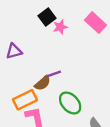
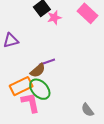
green ellipse: (70, 103) -> (40, 89), moved

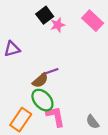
orange rectangle: (21, 86) -> (21, 120), moved, turned -30
pink L-shape: (30, 103) -> (56, 116), moved

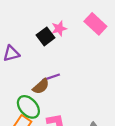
black square: (45, 15) -> (45, 36), moved
green ellipse: (42, 100) -> (28, 107), moved

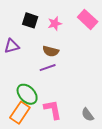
black square: (45, 36) -> (30, 20), moved, turned -35
brown semicircle: (41, 86) -> (51, 51), moved, turned 56

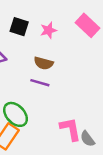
purple line: (48, 68) -> (40, 83), turned 35
pink L-shape: (53, 110) -> (70, 129), moved

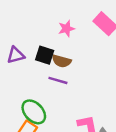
black square: (19, 27) -> (45, 55), moved

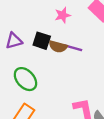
purple line: (58, 80) -> (73, 48), moved
green ellipse: (34, 112) -> (25, 79), moved

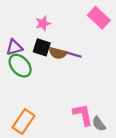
pink star: (63, 15) -> (43, 23), moved
green ellipse: (25, 79) -> (20, 66), moved

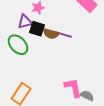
purple triangle: (14, 47) -> (25, 22), moved
gray semicircle: (99, 124) -> (87, 96), turned 152

